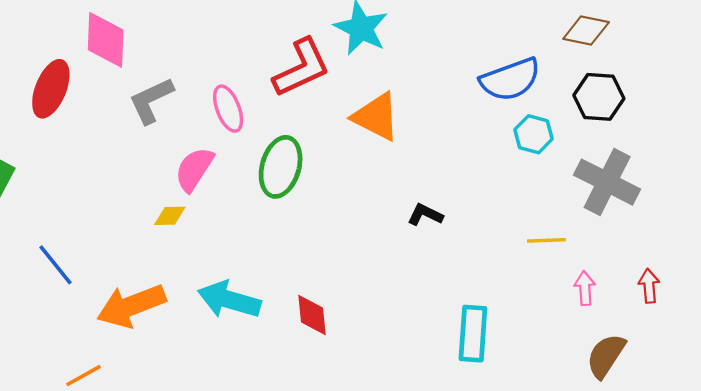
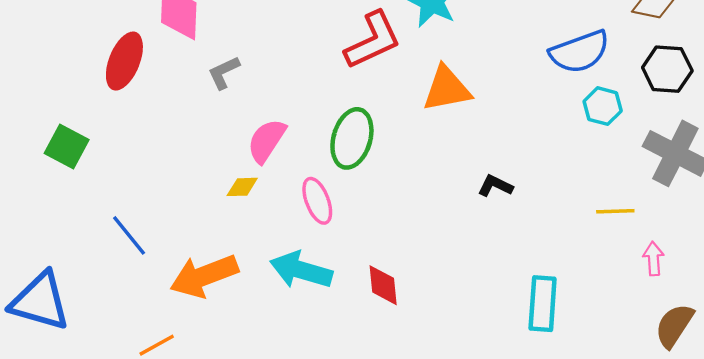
gray L-shape: (151, 100) -> (224, 73), size x0.7
pink ellipse: (228, 109) -> (317, 201), moved
orange triangle: (376, 117) -> (447, 89), turned -38

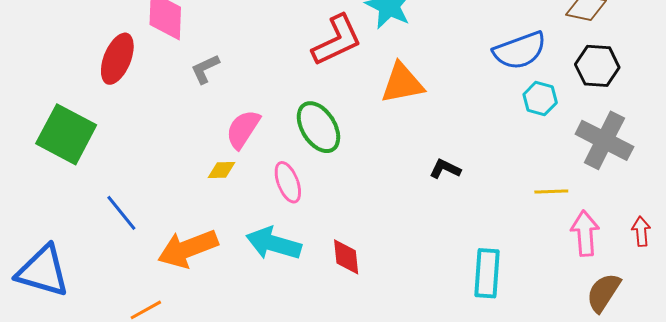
green ellipse: (352, 138) -> (318, 127), turned -48
green square: (67, 147) -> (66, 134), size x1.5
pink arrow: (653, 259) -> (585, 233), size x1.5

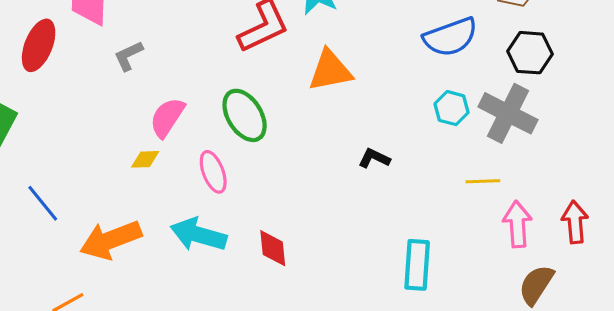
cyan hexagon: (540, 99) -> (452, 108), moved
gray cross: (604, 140) -> (508, 113), moved
red arrow: (641, 231) -> (575, 222), size x1.4

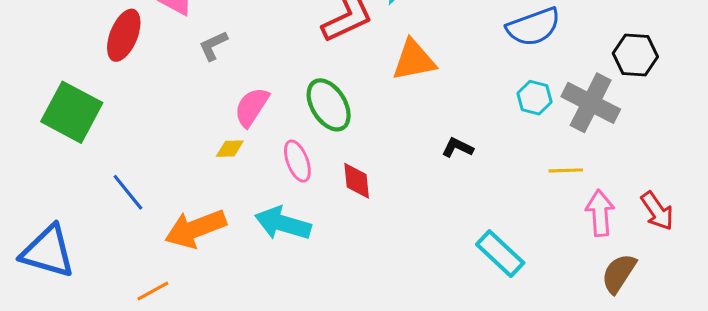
black hexagon: (530, 53) -> (635, 55), moved
red arrow: (575, 222) -> (657, 211), turned 150
red diamond: (273, 248) -> (357, 181), moved
cyan rectangle: (417, 265) -> (500, 254), turned -51

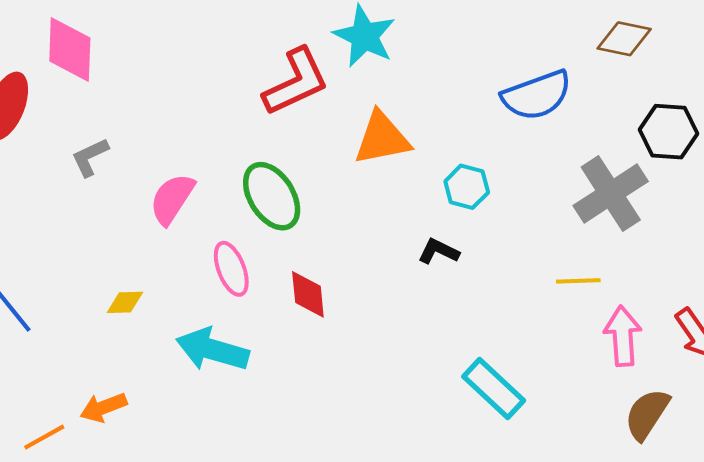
gray L-shape: (213, 46) -> (90, 157), moved
cyan hexagon: (535, 98) -> (467, 187), moved
gray cross: (591, 103) -> (611, 193), turned 30
yellow diamond: (230, 149) -> (125, 302), moved
orange arrow: (195, 229) -> (103, 407), moved, size x0.6

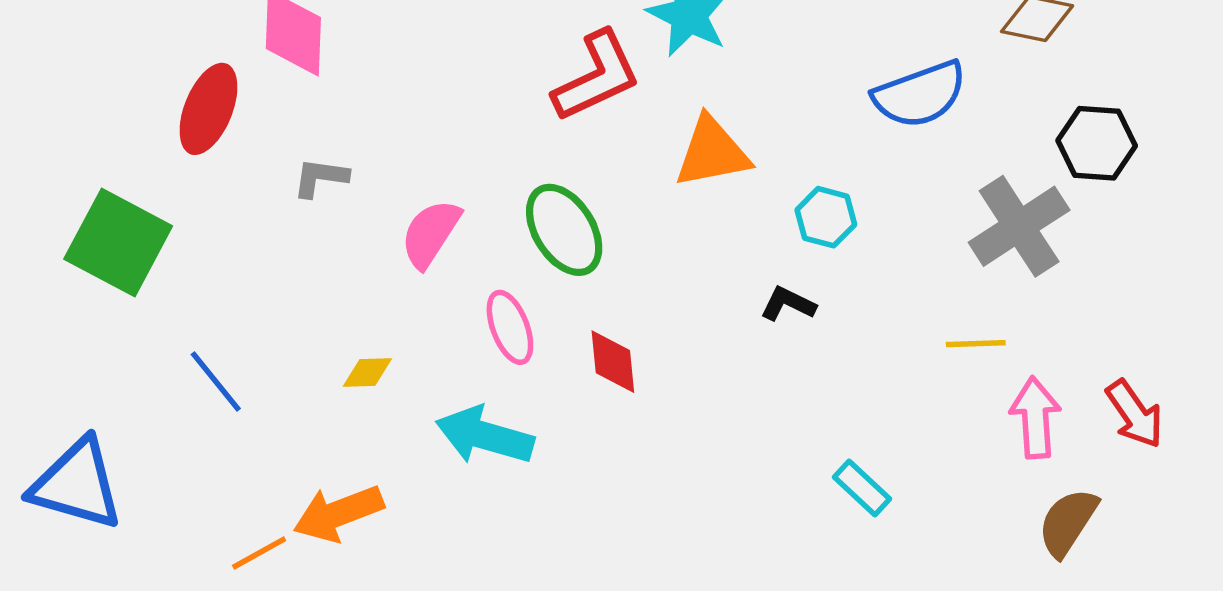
gray L-shape: (90, 157) -> (320, 178), turned 33
cyan rectangle: (494, 389) -> (862, 488), size x0.7
orange arrow: (103, 407) -> (338, 513), size x1.4

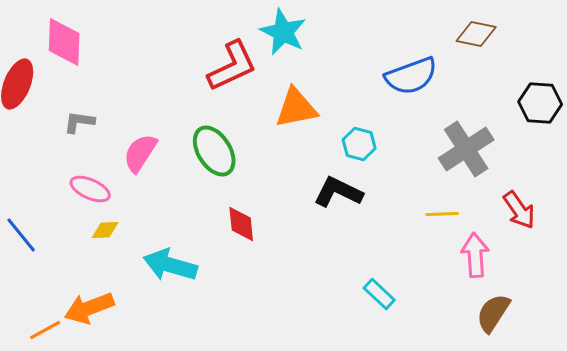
black hexagon: (1097, 143) -> (540, 103), moved
black L-shape: (788, 304) -> (338, 192), size x1.6
pink ellipse: (510, 327) -> (90, 189), moved, turned -45
red arrow: (1135, 414) -> (519, 210), moved

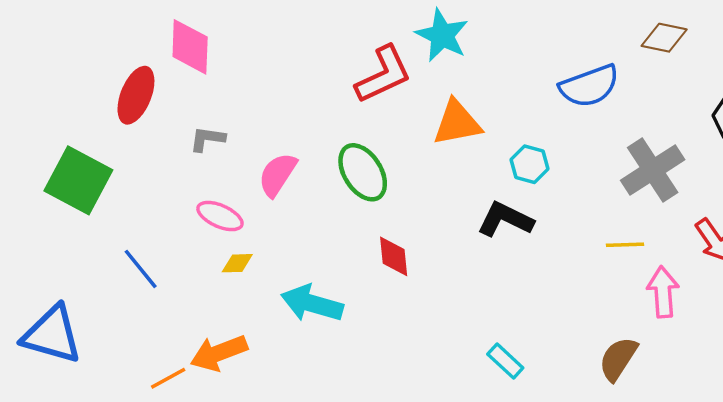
cyan rectangle: (379, 294) -> (505, 361), moved
brown semicircle: (493, 313) -> (618, 359), moved

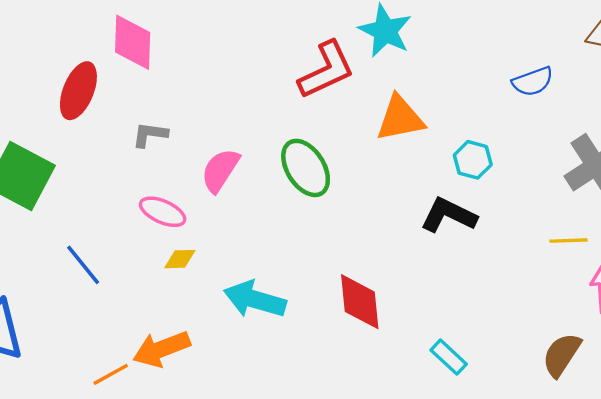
blue semicircle: (589, 86) -> (533, 81), size x0.7
red diamond: (394, 256) -> (360, 302), moved, size x1.4

